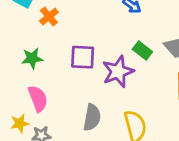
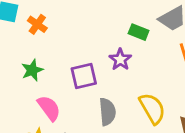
purple square: (83, 57) -> (84, 76), moved
purple star: (118, 72) -> (120, 59), size x0.7

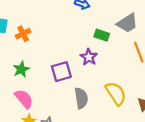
orange cross: (37, 24) -> (23, 34), turned 32
pink semicircle: (49, 108) -> (24, 99), moved

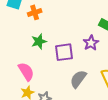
green star: (21, 69) -> (39, 41), moved
gray semicircle: (81, 98) -> (78, 79), turned -144

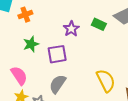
purple star: (91, 43) -> (71, 29), moved
gray semicircle: (78, 79) -> (58, 84), moved

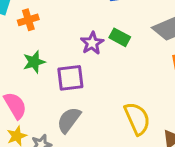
green rectangle: (99, 24) -> (120, 37), moved

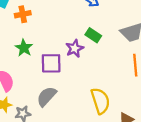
purple star: (92, 43) -> (75, 48), moved
green star: (34, 62) -> (24, 48), turned -30

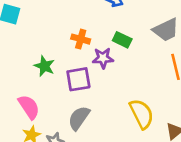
orange cross: (23, 14) -> (81, 39), moved, turned 35
purple star: (75, 48) -> (103, 58), turned 30

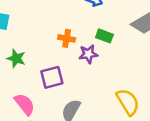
green star: (44, 66) -> (16, 58), moved
purple square: (78, 79) -> (52, 77), moved

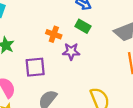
green rectangle: (104, 36) -> (83, 26), moved

